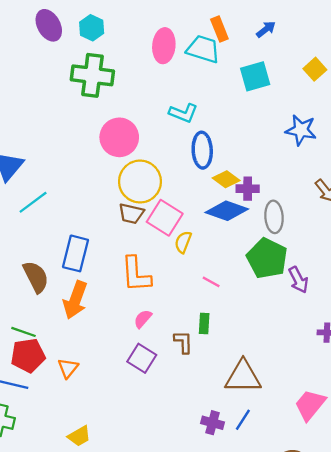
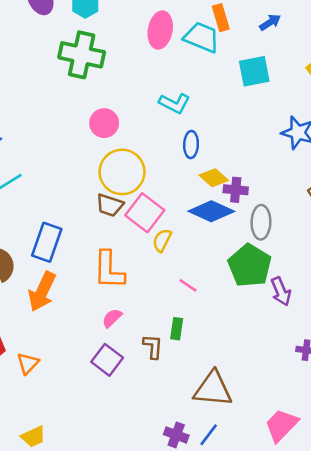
pink circle: (119, 137) -> (104, 123), size x0.7
blue ellipse: (202, 150) -> (191, 145), size x0.7

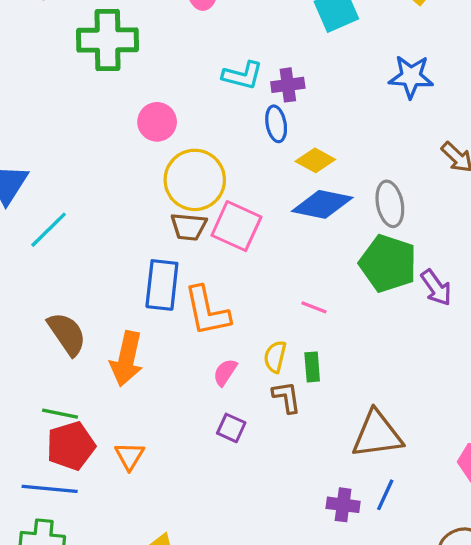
purple cross: (236, 190) -> (288, 85), moved
yellow semicircle: (162, 240) -> (275, 357), moved
blue rectangle: (47, 242) -> (162, 285), moved
purple square: (107, 360) -> (231, 428), size x0.7

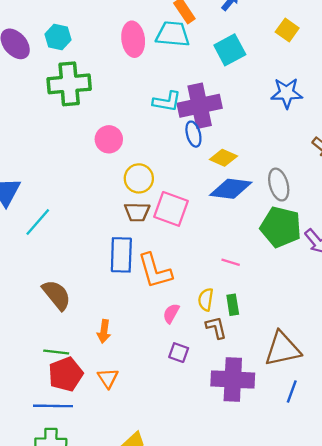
purple cross: (288, 85) -> (200, 106), size x1.8
yellow circle: (195, 180) -> (139, 178), size x0.7
orange arrow: (127, 359) -> (104, 331), moved, size x0.6
purple cross: (343, 505) -> (233, 380), moved, size x1.8

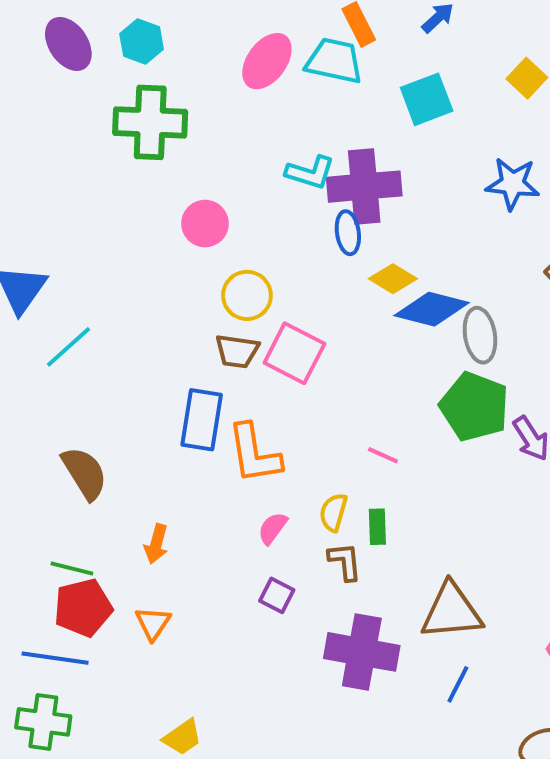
pink ellipse: (133, 39) -> (267, 61), turned 36
blue diamond: (231, 189) -> (432, 309), moved

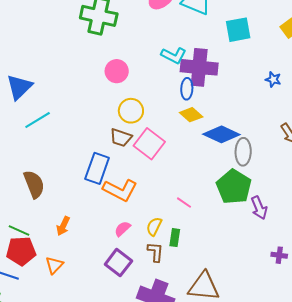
blue star: (513, 184) -> (273, 79), size x0.6
yellow diamond: (393, 279) -> (191, 115), moved
orange L-shape: (254, 454) -> (120, 190), turned -64
purple square: (277, 595) -> (118, 263), size x1.5

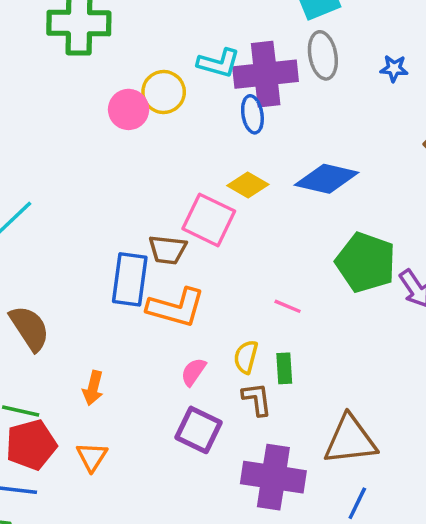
yellow circle: (131, 111) -> (164, 92), moved
yellow diamond: (191, 115) -> (248, 185), moved
brown trapezoid: (121, 138) -> (168, 250), moved
gray ellipse: (243, 152) -> (323, 55), moved

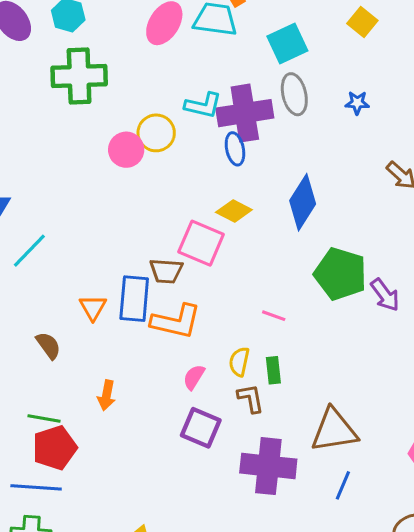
blue diamond: (327, 179) -> (303, 202), turned -68
brown semicircle: (30, 328) -> (48, 345), size x0.7
orange triangle: (92, 457) -> (93, 307), moved

